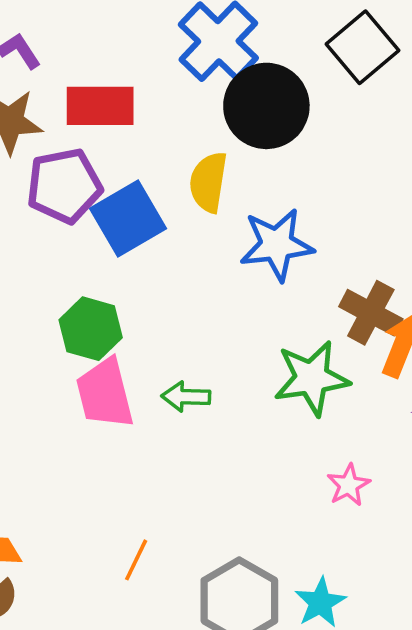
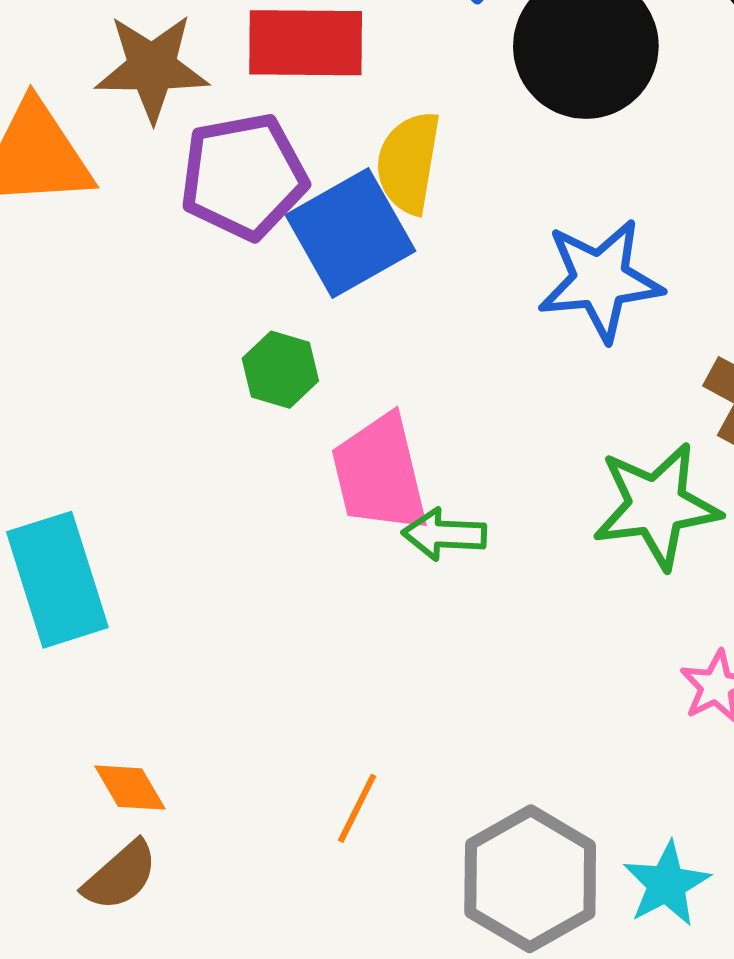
yellow semicircle: (208, 182) -> (408, 163), moved
green hexagon: (91, 329) -> (280, 370), moved, size x0.7
pink trapezoid: (105, 393) -> (380, 474), moved

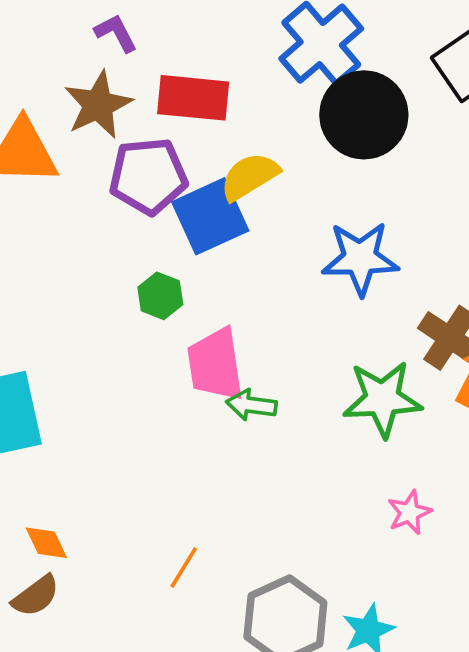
brown star: (152, 68) -> (98, 105), turned -30
yellow semicircle: (408, 163) -> (249, 176), turned 44

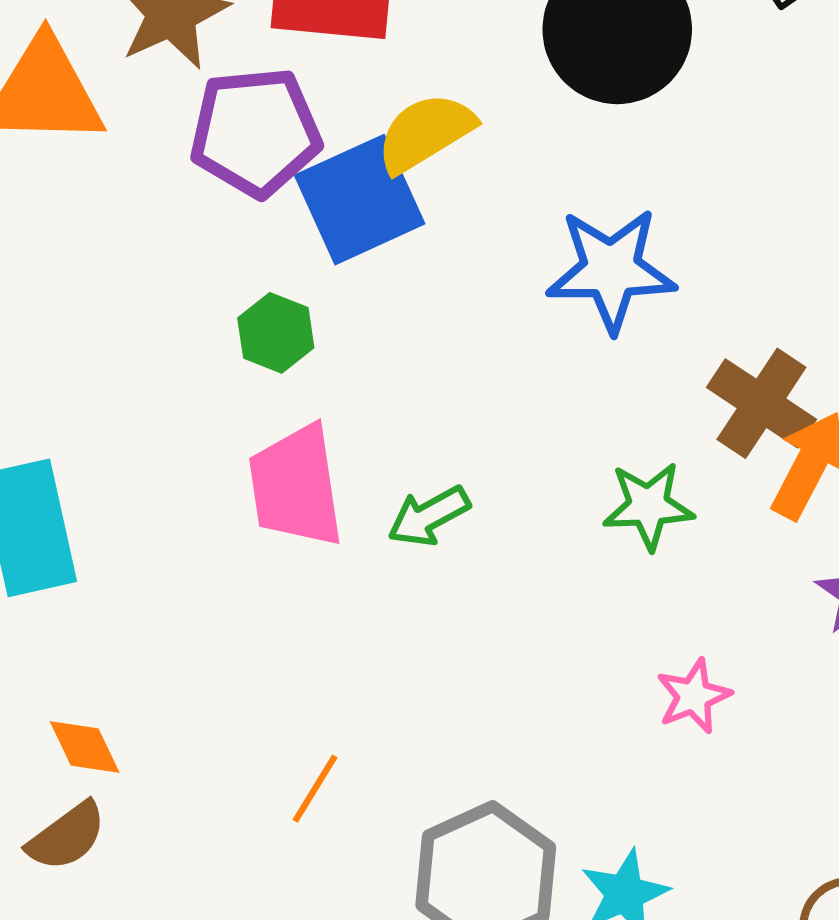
pink trapezoid: (215, 365) -> (296, 486), moved
green star: (382, 399) -> (648, 506), size x0.7
green arrow: (251, 405) -> (429, 516), turned -36

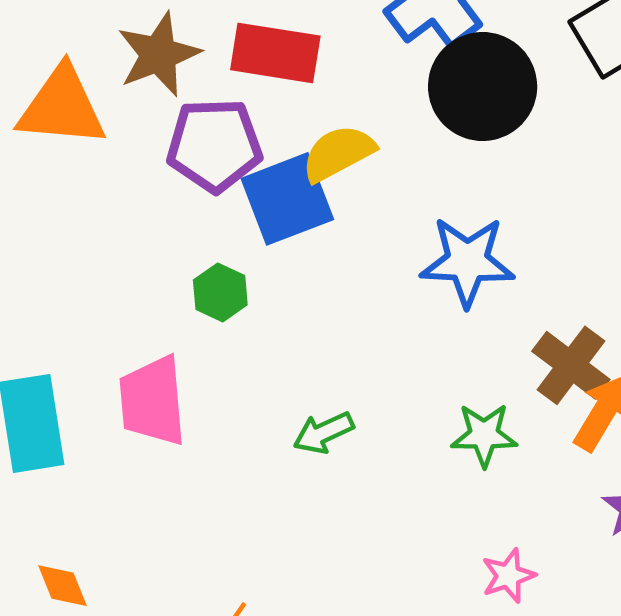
pink trapezoid: (296, 486) -> (152, 401), moved

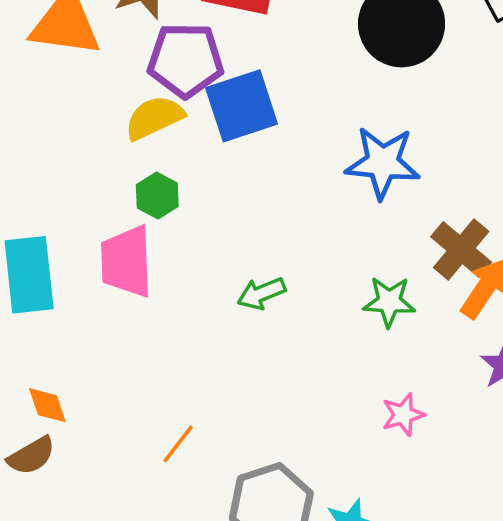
yellow semicircle: (338, 153) -> (154, 118), moved
green hexagon: (220, 292) -> (157, 196), moved

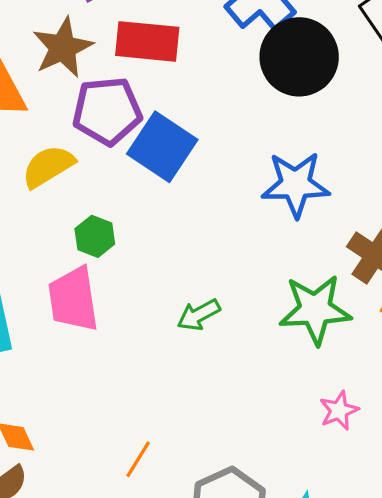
blue square: (242, 106) -> (162, 147), turned -32
yellow semicircle: (154, 118) -> (48, 166), moved
green star: (389, 302) -> (315, 310), size x1.5

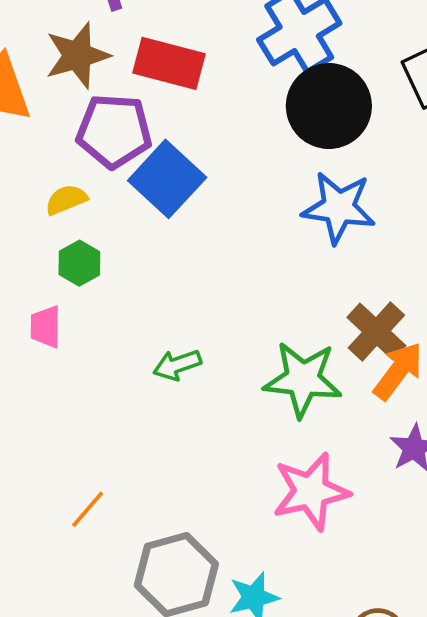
yellow semicircle: (48, 166) -> (66, 200), moved, size x0.7
blue star: (296, 184) -> (339, 208), moved
pink trapezoid: (73, 299) -> (46, 327), size x0.6
pink star: (339, 411) -> (311, 491), size x1.8

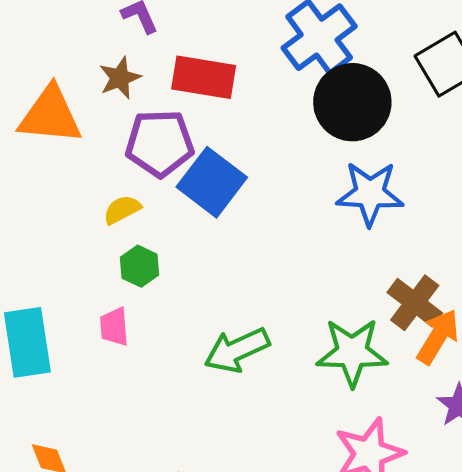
brown star: (77, 55) -> (120, 78), size x0.7
green arrow: (177, 365) -> (237, 350), size x1.5

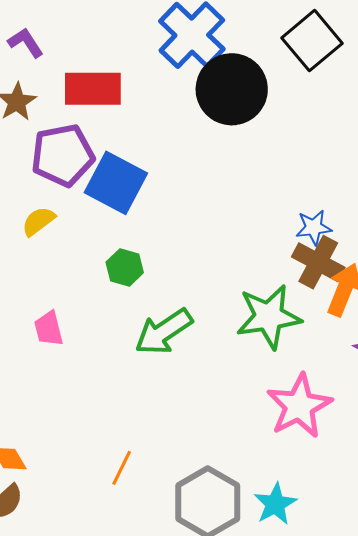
blue star: (370, 193) -> (314, 227), moved, size x0.6
green hexagon: (139, 266) -> (125, 267), moved

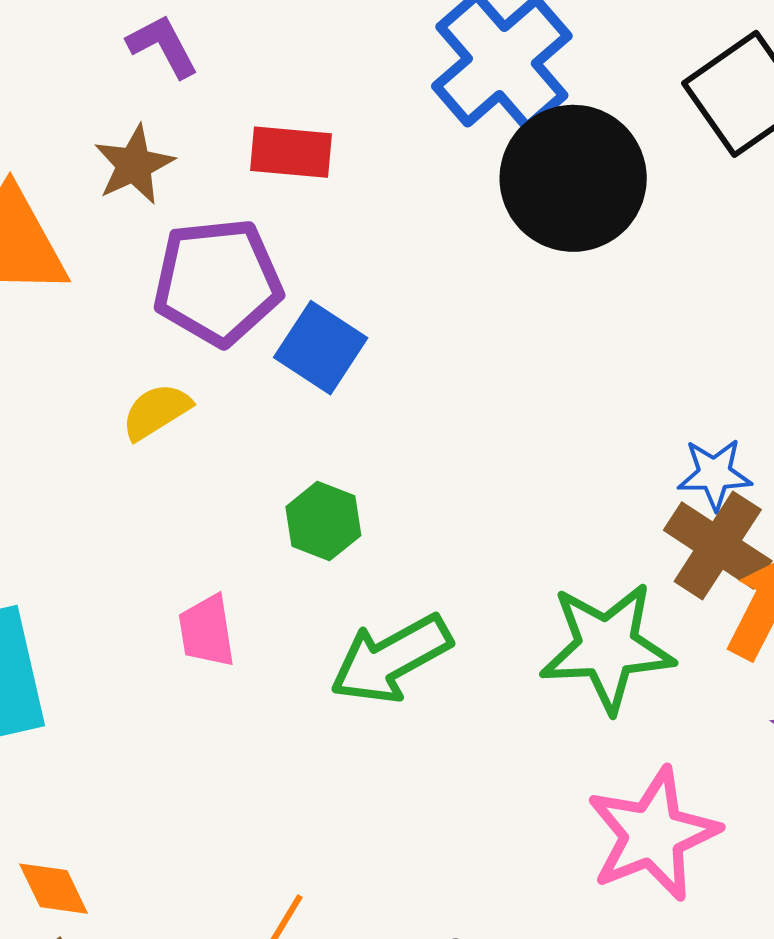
red rectangle: (93, 89) -> (291, 152), size x0.7
blue square: (116, 183) -> (321, 348), size x0.7
pink trapezoid: (49, 329) -> (207, 631), moved

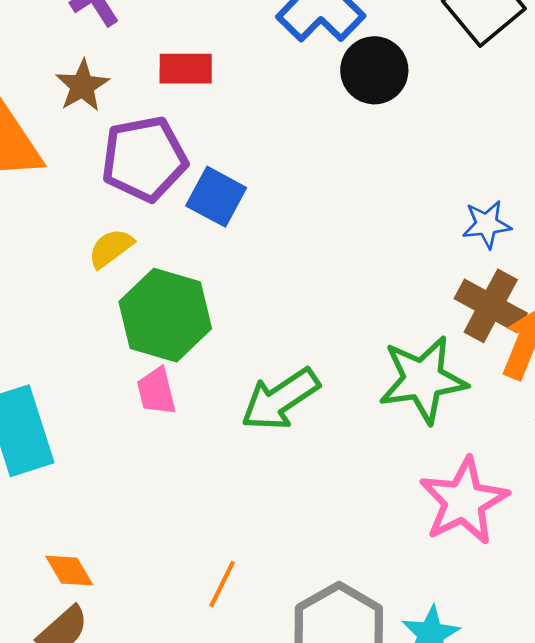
black circle: (573, 178) -> (374, 70), size x0.7
blue star: (715, 474) -> (487, 224), moved
green hexagon: (323, 521) -> (165, 315), moved, size x1.8

